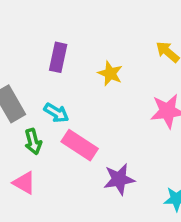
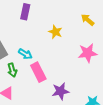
purple rectangle: (58, 57) -> (25, 12), moved
pink rectangle: (80, 145) -> (38, 72), turned 30

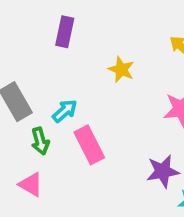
cyan arrow: (25, 54) -> (65, 111), turned -72
purple star: (60, 91) -> (163, 171), moved

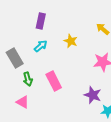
cyan arrow: (65, 111) -> (41, 46), moved
purple star: (163, 171) -> (93, 95), turned 30

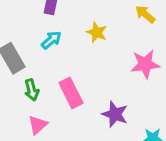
purple star: (93, 95) -> (115, 114), moved
pink triangle: (23, 102) -> (38, 125), moved, turned 48

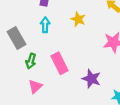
cyan arrow: (51, 40) -> (45, 25), turned -48
green arrow: (32, 90) -> (31, 61), turned 32

